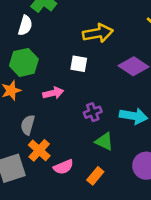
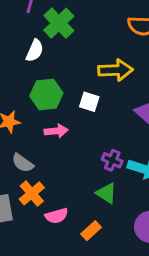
green hexagon: (24, 62) -> (46, 95), moved
purple cross: (93, 112) -> (112, 160), moved, turned 36
gray semicircle: (28, 125) -> (23, 163), turned -78

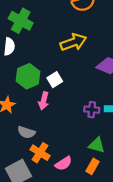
white square: (89, 102) -> (55, 80), moved, turned -32
pink arrow: (56, 131) -> (44, 101), turned 126
green triangle: (106, 193) -> (97, 145), moved

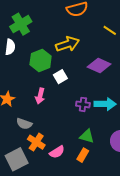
green cross: (21, 21) -> (21, 24), turned 30
green hexagon: (28, 76) -> (41, 60), moved
white square: (55, 80) -> (60, 77), moved

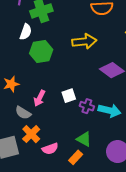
green hexagon: (41, 60) -> (41, 51), moved
white square: (60, 77) -> (69, 96), moved
pink arrow: (40, 96) -> (40, 98), moved

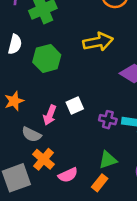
white semicircle: (26, 32) -> (15, 44), moved
white square: (69, 96) -> (75, 105), moved
green triangle: (84, 139) -> (108, 160), turned -42

